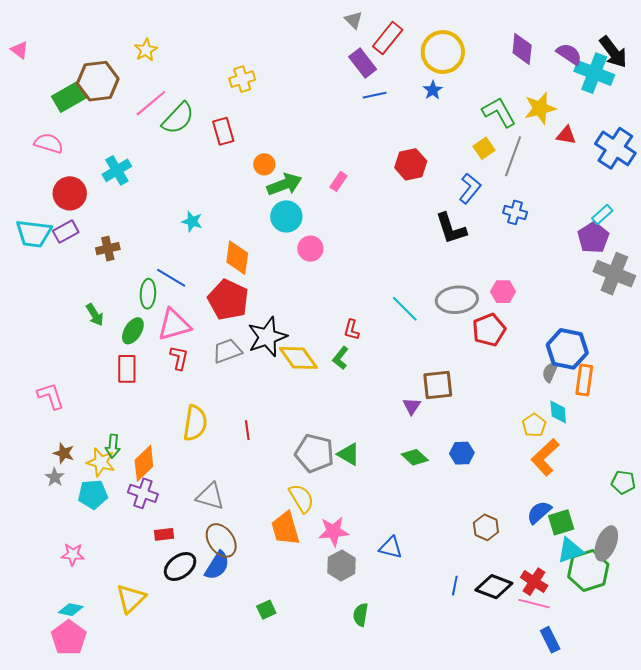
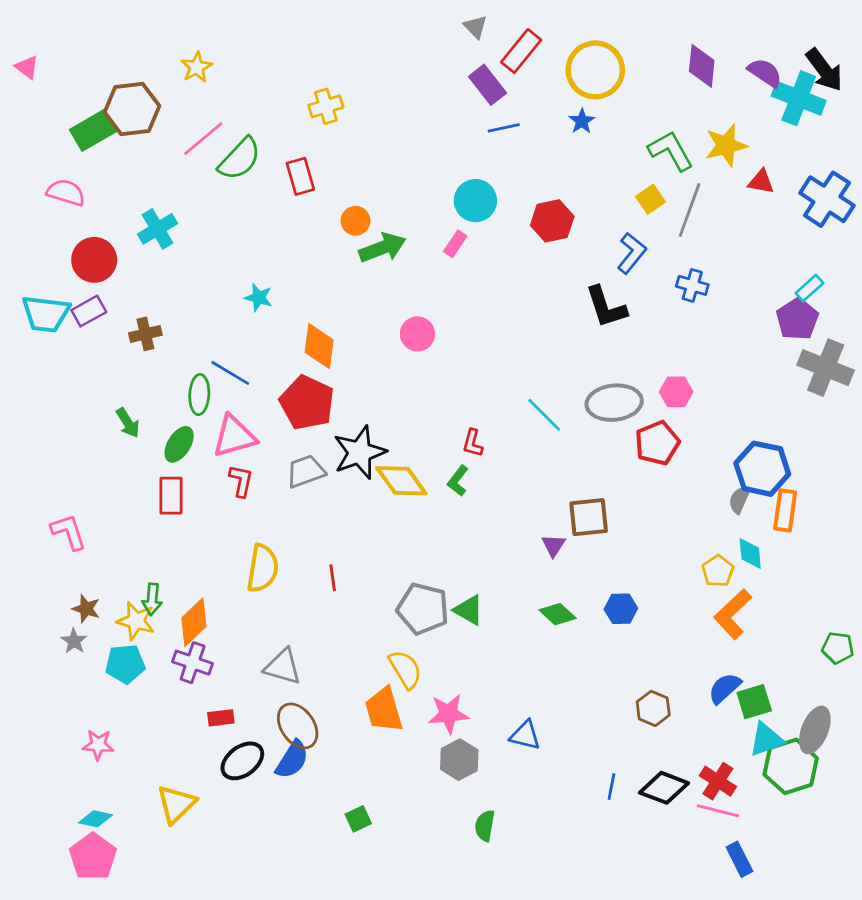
cyan circle: (286, 216) -> (475, 201), moved

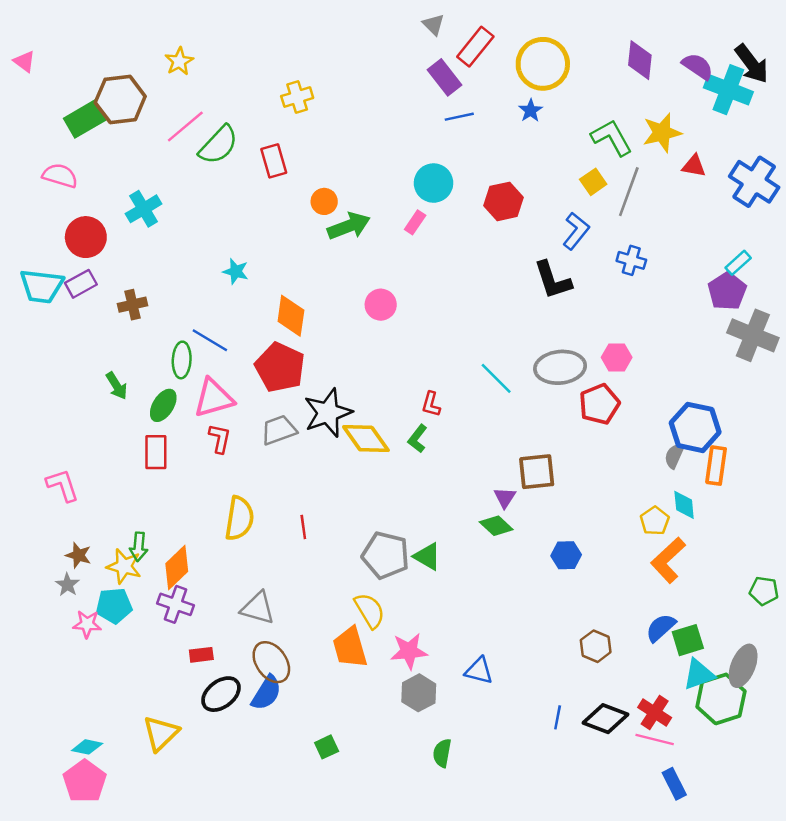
green diamond: (558, 614) -> (496, 526), moved
pink star: (98, 745) -> (87, 624), moved

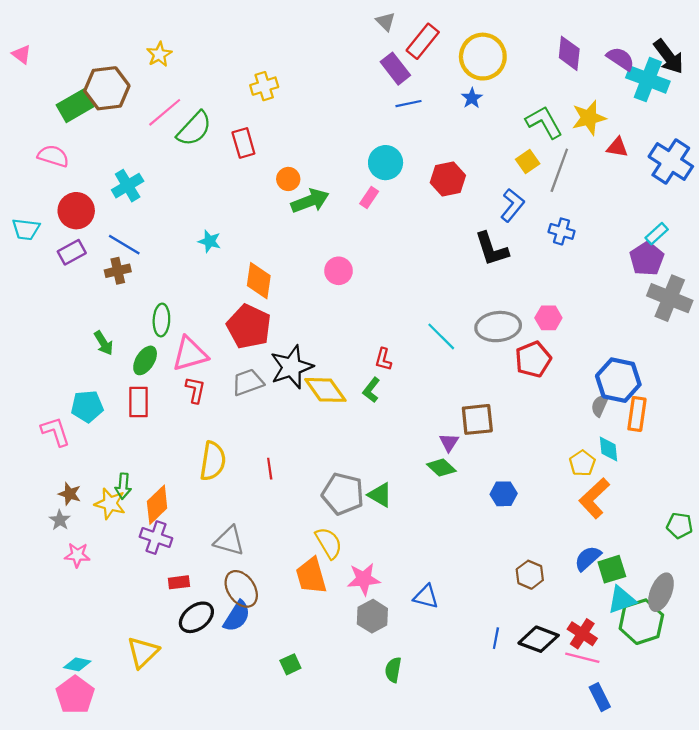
cyan trapezoid: (42, 286) -> (26, 229), moved, size x0.7
blue line: (210, 340) -> (124, 245), moved
cyan pentagon: (114, 606) -> (87, 406), moved

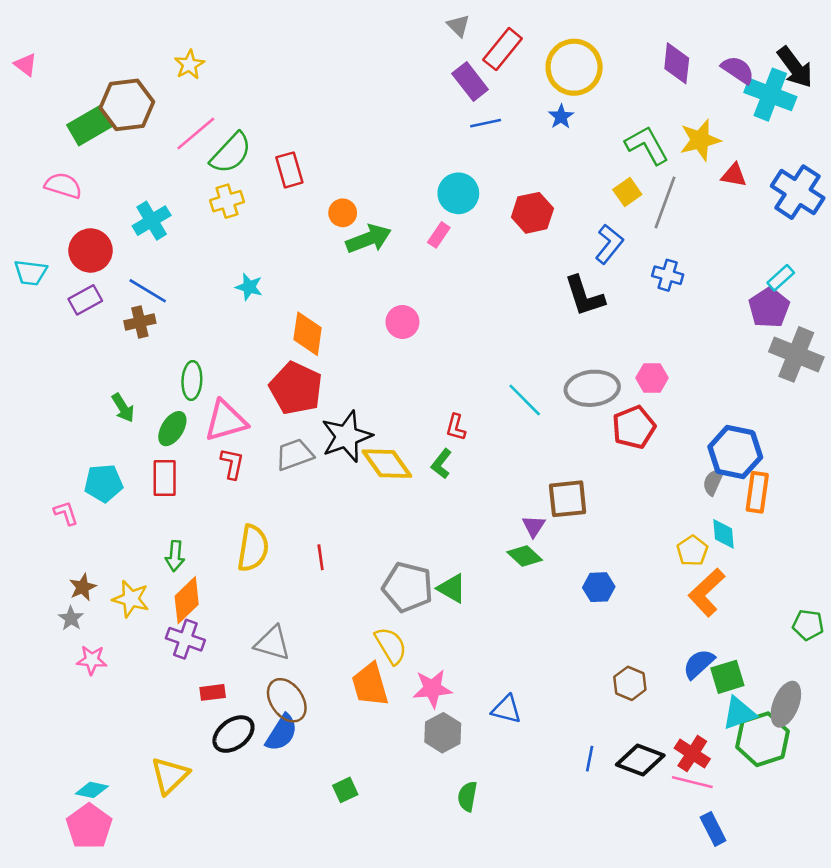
yellow cross: (264, 86) -> (227, 201), moved
pink L-shape: (55, 431) -> (66, 513), size x0.7
green arrow: (123, 486) -> (175, 556), moved
brown star: (70, 494) -> (83, 587), turned 30

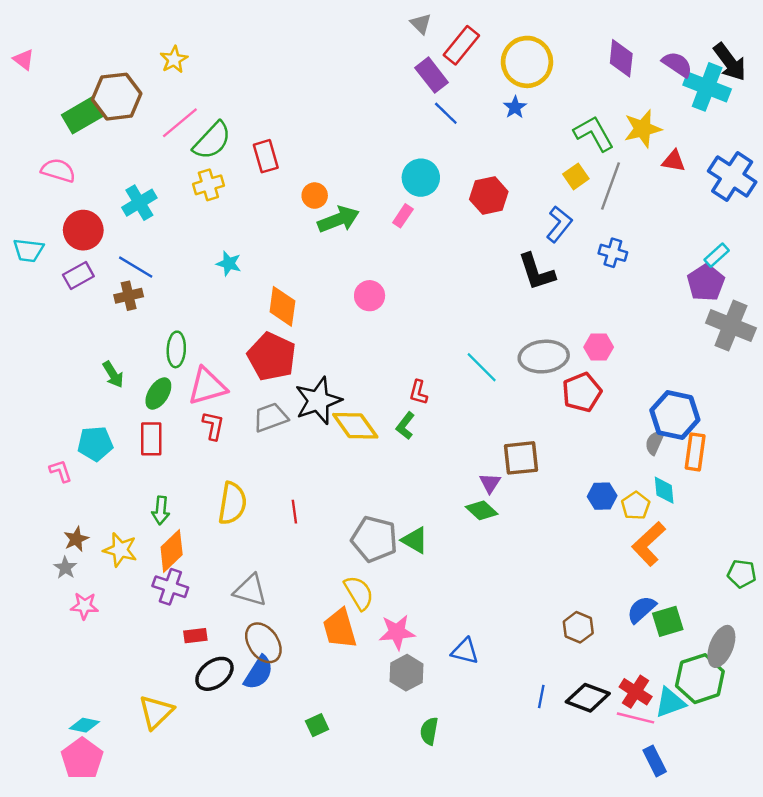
blue line: (486, 123) -> (446, 113), turned 56
blue hexagon: (599, 587) -> (602, 496), moved
cyan triangle: (739, 713) -> (670, 702), moved

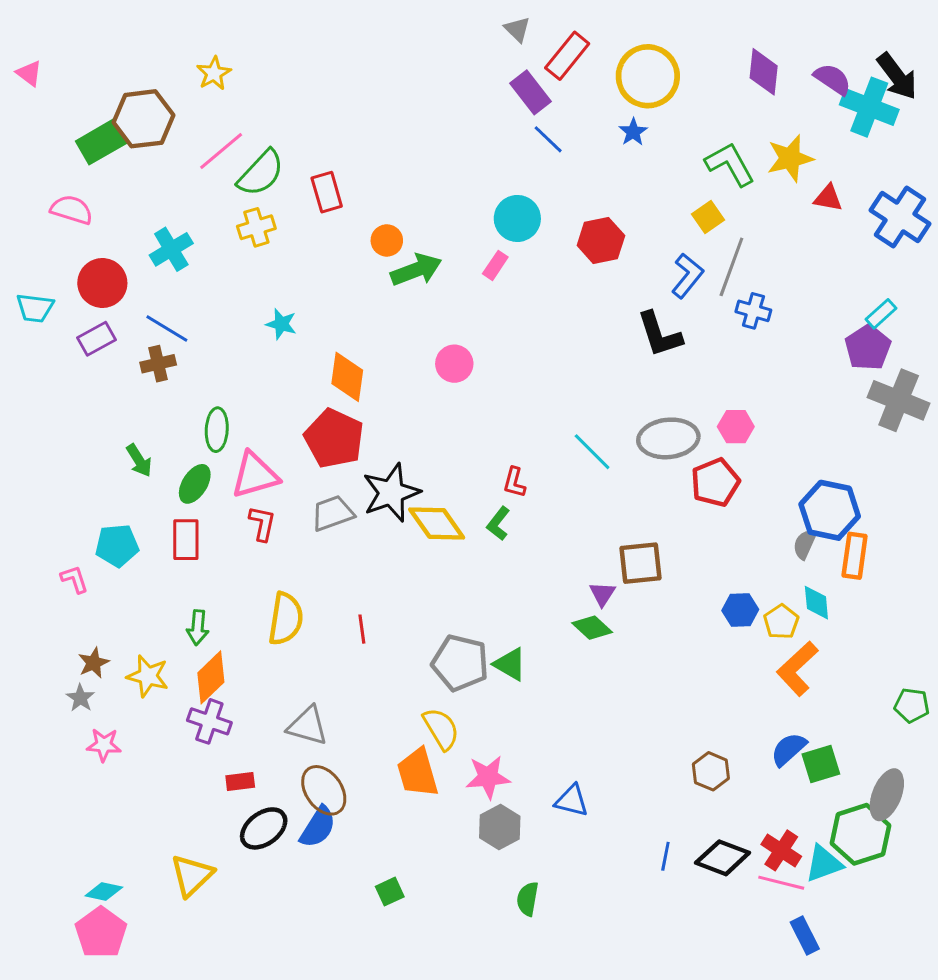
gray line: (610, 186) -> (731, 267), moved

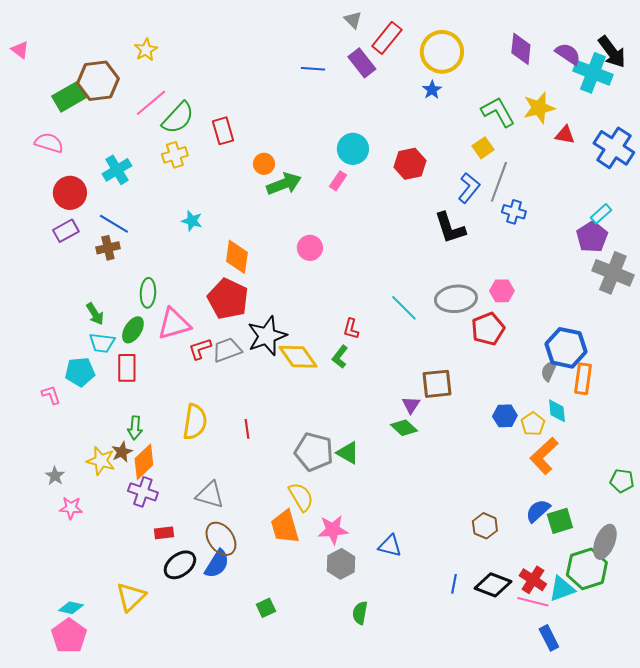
blue line: (548, 139) -> (313, 69), moved, turned -40
cyan trapezoid: (35, 308) -> (102, 343), moved
red L-shape: (262, 523) -> (200, 349), moved, turned -120
brown star: (94, 663) -> (122, 452), moved

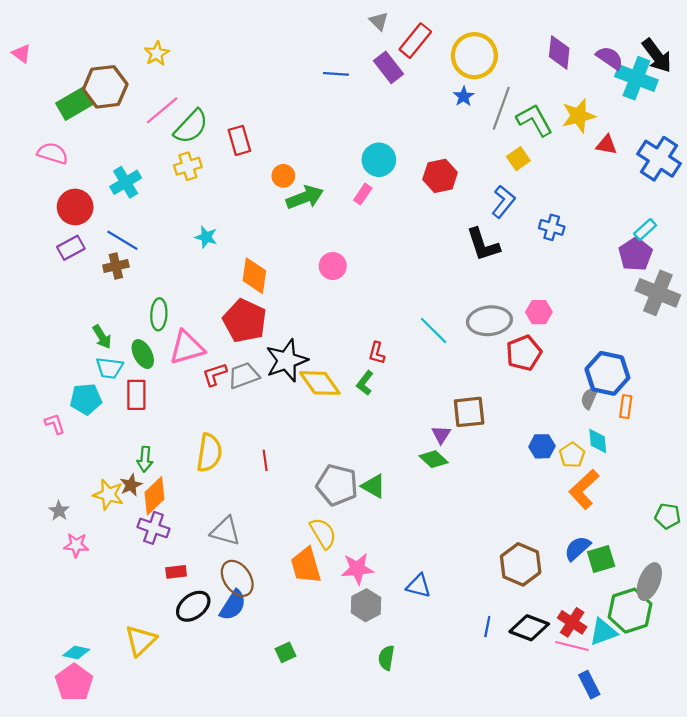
gray line: (499, 182) -> (501, 108), moved
green ellipse: (133, 330) -> (143, 354), turned -60
orange rectangle: (583, 379) -> (626, 407), size x0.7
brown hexagon: (485, 526) -> (521, 564), size x1.5

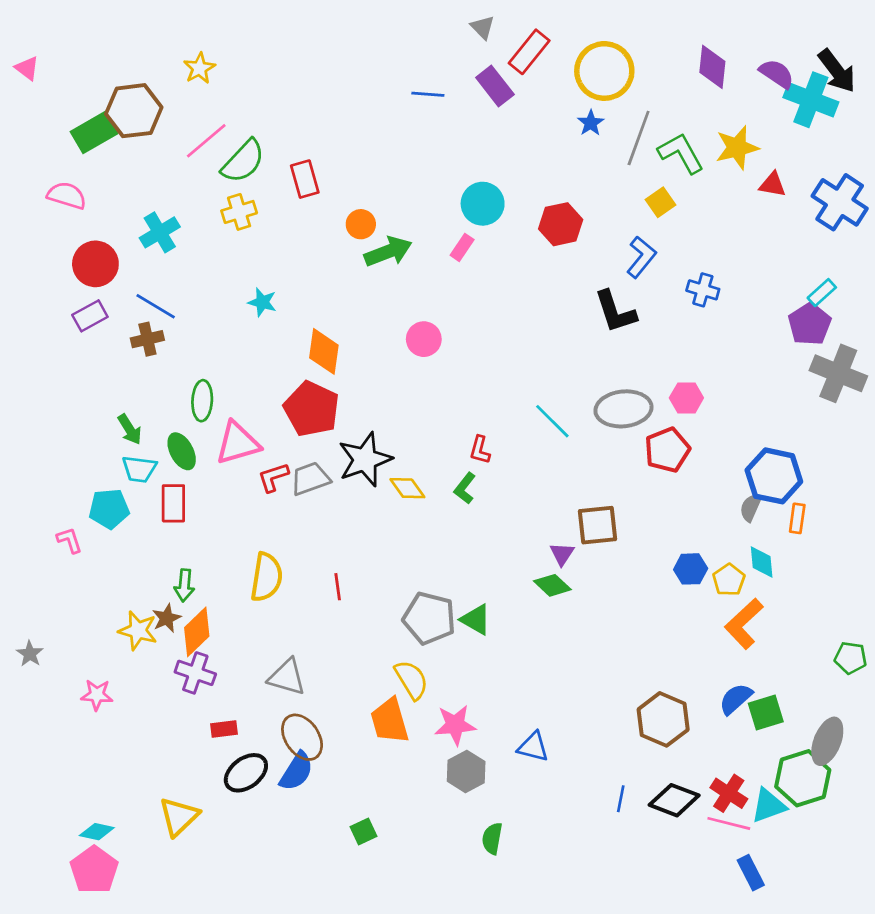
yellow diamond: (320, 383) -> (407, 488), size x0.7
gray star: (59, 511) -> (30, 654), moved

